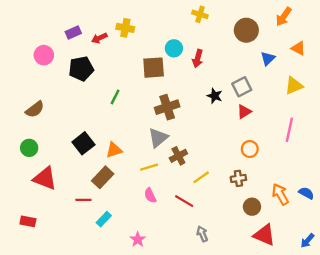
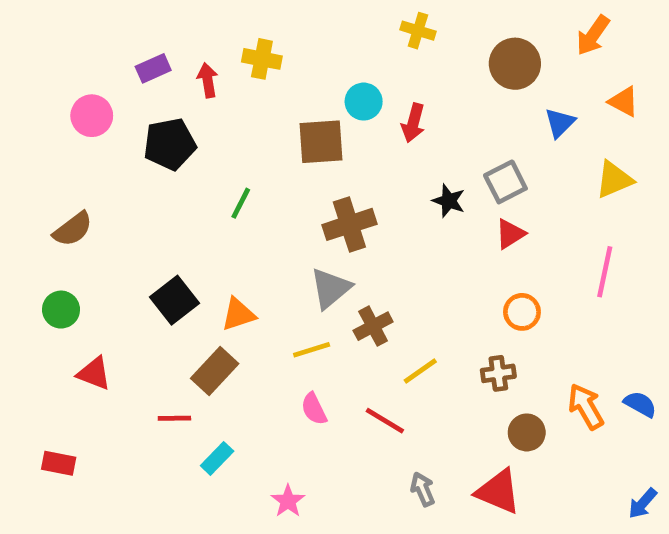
red arrow: (99, 38) -> (208, 80), turned 105
red triangle: (45, 178) -> (94, 373), size x0.7
red triangle: (264, 235) -> (498, 492), moved

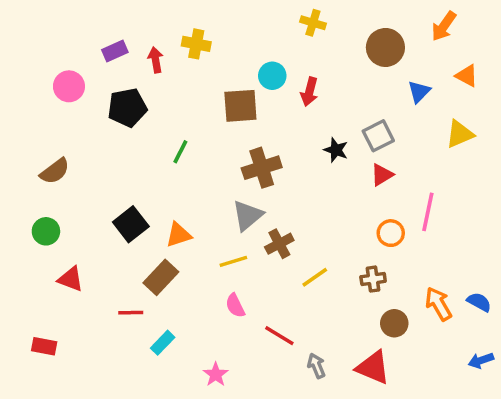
pink line: (605, 272) -> (428, 212), moved
red line: (385, 421) -> (279, 336), moved
blue arrow: (643, 503) -> (481, 360), moved, turned 30

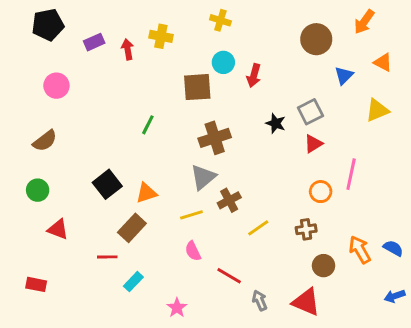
yellow cross: (313, 23) -> (220, 20), moved
pink circle: (69, 86) -> (56, 86), moved
black pentagon: (127, 108) -> (48, 25), moved

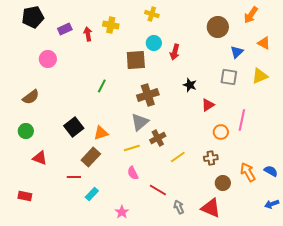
pink circle: (56, 86) -> (48, 59), moved
gray square: (310, 112) -> (229, 77), moved, turned 36
red triangle: (313, 144) -> (208, 105), moved

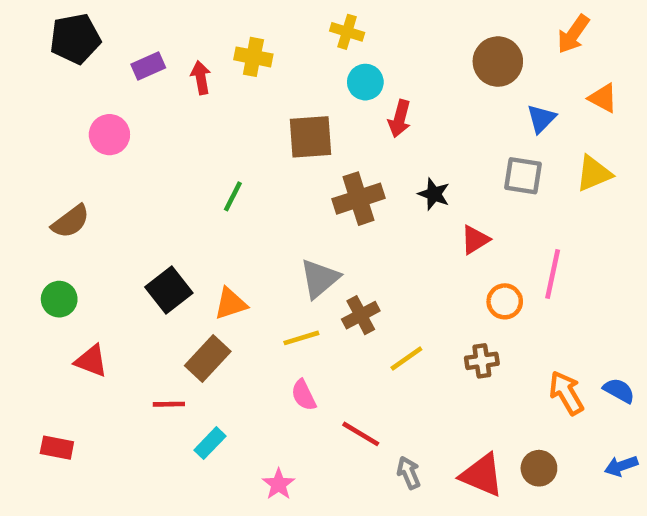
cyan circle: (154, 43) -> (365, 82), moved
brown cross: (148, 95) -> (358, 199), moved
brown circle: (223, 183) -> (539, 468), moved

